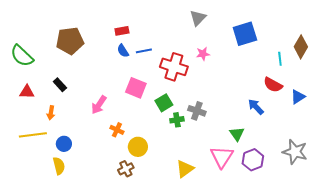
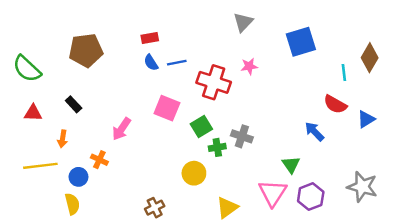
orange cross: (117, 130) -> (99, 160), moved
yellow circle: (138, 147) -> (194, 173), moved

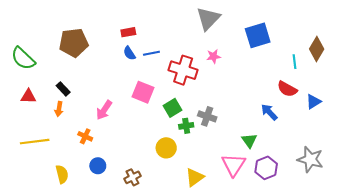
gray triangle: (243, 22) -> (208, 19), size x1.4
orange arrow: (63, 139) -> (59, 109), moved
blue circle: (78, 177) -> (98, 166), moved

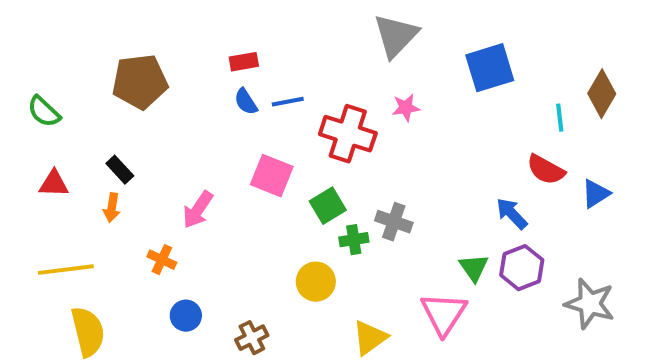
green semicircle: (23, 58) -> (44, 112), size x0.7
purple hexagon: (266, 168) -> (522, 268), moved
yellow semicircle: (62, 174) -> (88, 332), moved, size x1.4

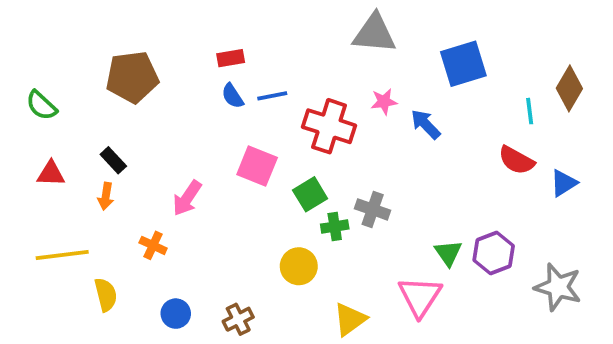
gray triangle: (396, 36) -> (374, 34), turned 51
blue arrow: (512, 214) -> (426, 124), moved
blue circle: (186, 316) -> (176, 314), moved
yellow semicircle: (88, 332) -> (106, 295), moved, size x0.7

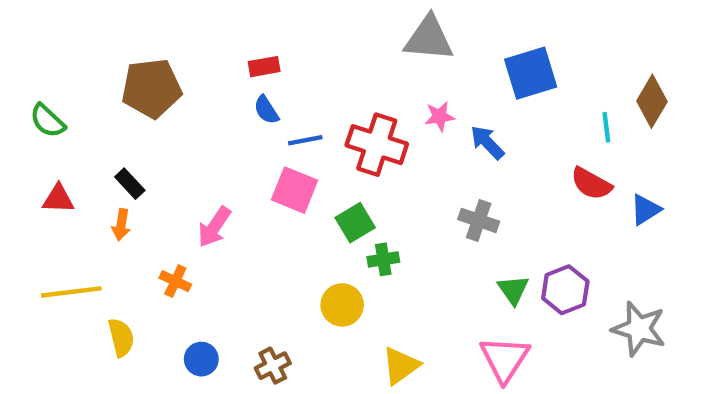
blue line: (272, 96) -> (305, 140), moved
gray cross: (373, 209) -> (479, 220), moved
pink triangle: (420, 297) -> (505, 359), moved

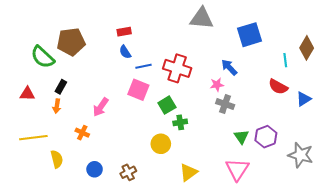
pink star: (440, 116) -> (217, 85), moved
green semicircle: (47, 121) -> (43, 57), moved, size x1.4
black rectangle: (130, 184) -> (61, 87), turned 72

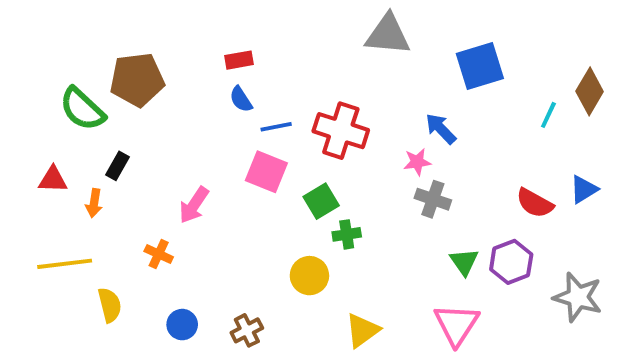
cyan line: (285, 60) -> (548, 115), turned 32
red semicircle: (278, 87) -> (535, 203), moved
orange arrow: (57, 106) -> (94, 203), moved

